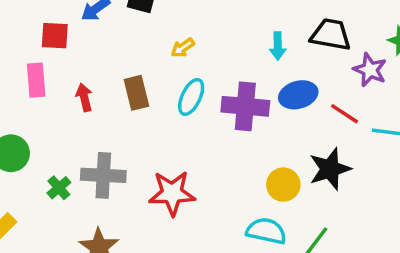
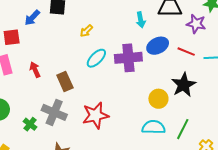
brown rectangle: (136, 93) -> (65, 82), moved
cyan ellipse: (191, 97) -> (96, 58), turned 30
gray cross: (103, 175) -> (54, 112), turned 30

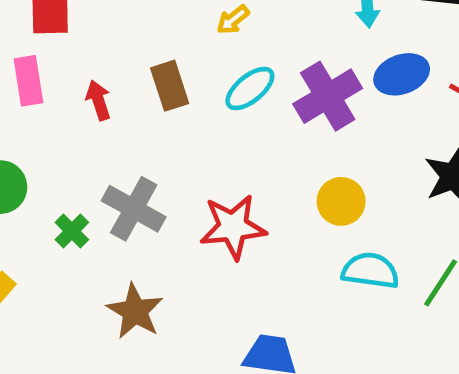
purple cross: (128, 58) -> (328, 96), turned -32
brown rectangle: (65, 82) -> (170, 86), moved
yellow circle: (158, 99) -> (341, 201), moved

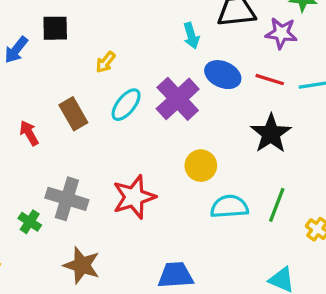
blue ellipse: (402, 74) -> (223, 75), turned 56

